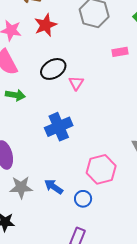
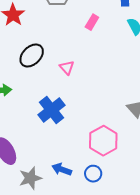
pink rectangle: (120, 52) -> (92, 22), turned -35
pink triangle: (76, 83) -> (67, 67), moved

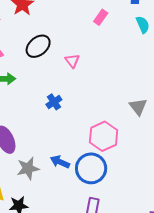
blue cross: (51, 110) -> (54, 102), size x0.6
blue circle: (93, 174) -> (91, 168), size x1.8

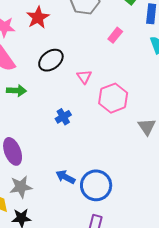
pink hexagon: (104, 136) -> (113, 98), moved
gray star: (28, 168) -> (21, 187), moved

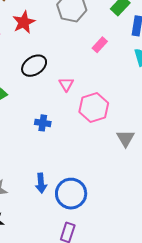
blue cross: (63, 117) -> (43, 123), turned 35
blue arrow: (65, 177) -> (41, 183), turned -126

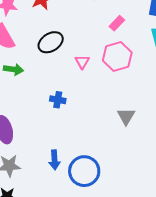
pink hexagon: (94, 108) -> (117, 57), moved
gray triangle: (126, 138) -> (126, 116), moved

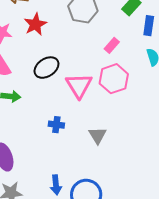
pink triangle: (82, 62) -> (79, 86), size x1.8
gray triangle: (126, 116) -> (98, 135), moved

